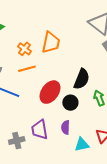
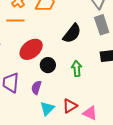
black semicircle: (82, 79) -> (72, 33), moved
cyan triangle: (82, 145) -> (47, 108), turned -49

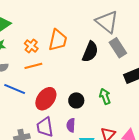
black semicircle: (72, 33) -> (90, 52), moved
red ellipse: (31, 49) -> (46, 99), moved

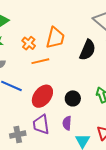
orange line: (33, 66) -> (40, 61), moved

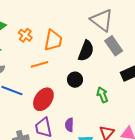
orange cross: (29, 43) -> (25, 35), moved
black circle: (73, 98) -> (75, 80), moved

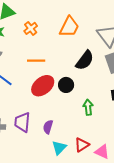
orange trapezoid: (53, 40) -> (69, 27), moved
red ellipse: (43, 99) -> (43, 86), moved

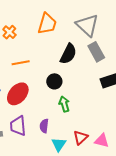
red ellipse: (43, 86) -> (18, 94), moved
green arrow: (88, 107) -> (64, 104), moved

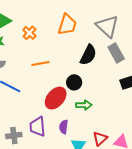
red ellipse: (18, 94) -> (56, 98), moved
green arrow: (64, 104) -> (84, 105), turned 105

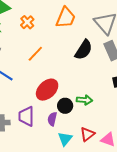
orange line: (40, 64) -> (35, 54), turned -42
black circle: (74, 82) -> (65, 106), moved
green arrow: (84, 105) -> (84, 100), moved

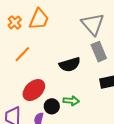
orange trapezoid: (66, 18) -> (39, 19), moved
black semicircle: (84, 50) -> (70, 65), moved, turned 40

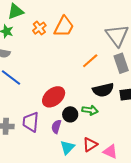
orange line: (22, 54) -> (90, 61), moved
black semicircle: (70, 65) -> (103, 90), moved

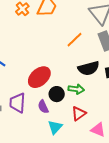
purple semicircle: (56, 127) -> (43, 107), turned -40
red triangle: (90, 145) -> (79, 114), moved

